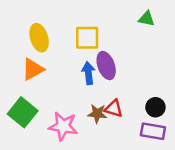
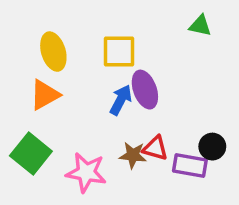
blue arrow: (88, 73) -> (121, 100), turned 35
purple rectangle: (153, 131) -> (190, 166), moved

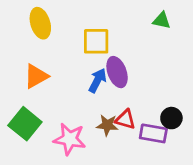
yellow ellipse: (53, 52) -> (40, 23), moved

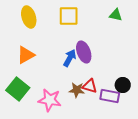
yellow square: (96, 41) -> (69, 16), moved

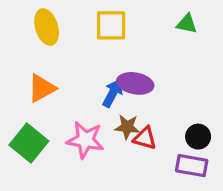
purple ellipse: (84, 52) -> (135, 83), turned -60
brown star: (77, 90) -> (127, 127), moved
purple rectangle: (110, 96) -> (192, 166), moved
pink star: (50, 100) -> (85, 140), moved

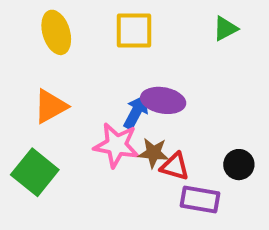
green triangle: (187, 24) -> (225, 29), turned -40
pink star: (85, 140) -> (116, 145), moved
purple rectangle: (192, 166) -> (200, 200), moved

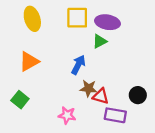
green triangle: (225, 29) -> (100, 41), moved
purple ellipse: (163, 100) -> (107, 22), moved
pink star: (116, 145) -> (67, 115), moved, size x0.7
green square: (35, 172) -> (20, 100), size x0.7

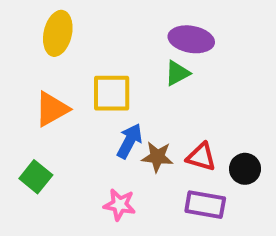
yellow square: (77, 18) -> (112, 93), moved
yellow ellipse: (32, 19) -> (58, 33), turned 30
blue arrow: (78, 65) -> (129, 141), moved
red triangle: (101, 96) -> (201, 157), moved

